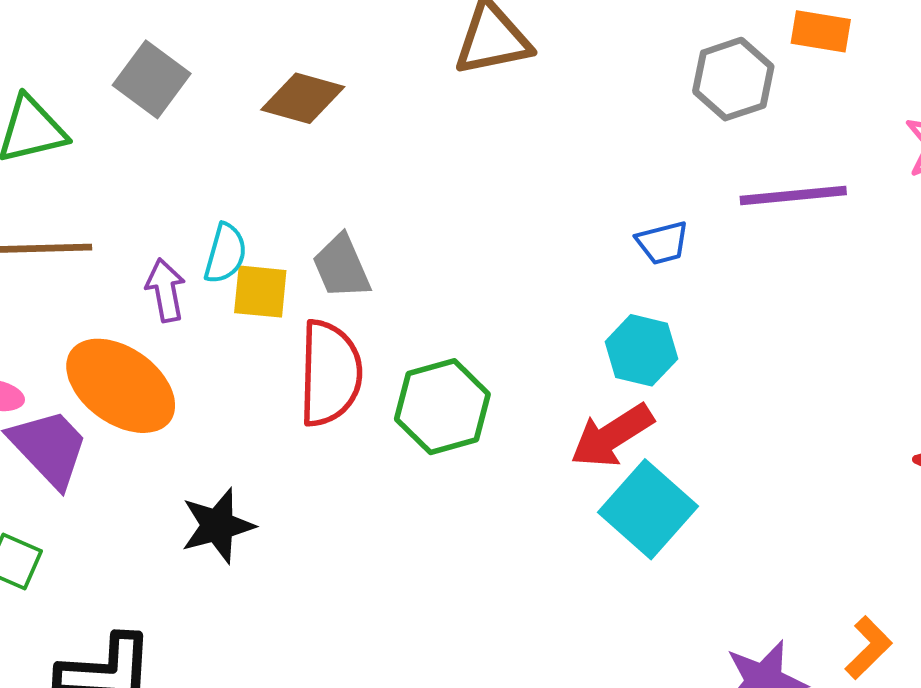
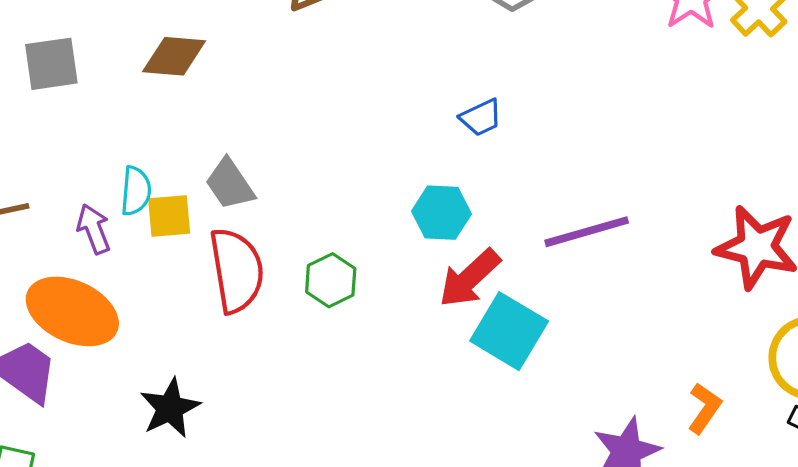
gray square: (152, 79) -> (51, 64), turned -34
purple line: (793, 196) -> (587, 232), moved
cyan hexagon: (641, 350) -> (441, 213), moved
green hexagon: (442, 407) -> (331, 280), size x0.7

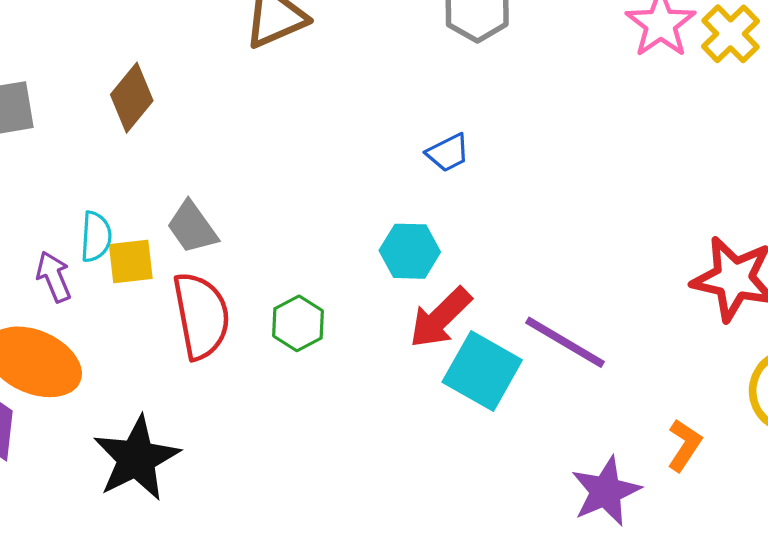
brown diamond: (174, 56) -> (132, 98), turned -54
purple line: (587, 232) -> (565, 342), moved, turned 48
black star: (170, 408) -> (136, 458), size x1.4

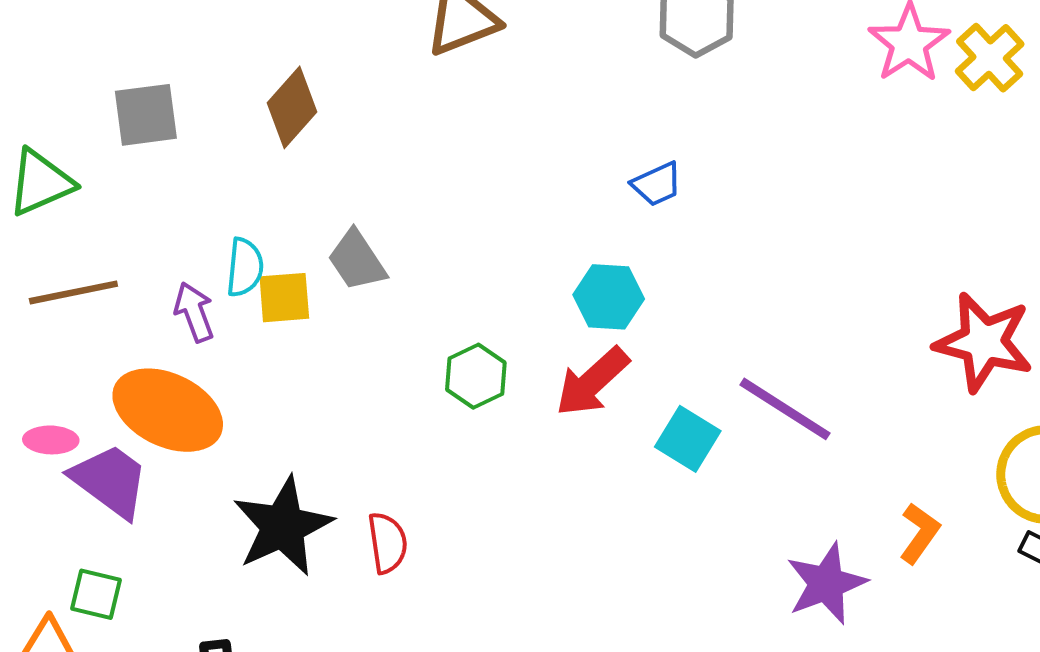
red semicircle: (201, 316) -> (387, 543), moved, size x0.6
red arrow: (440, 318) -> (592, 382), moved
cyan square: (482, 371) -> (688, 439), size x0.7

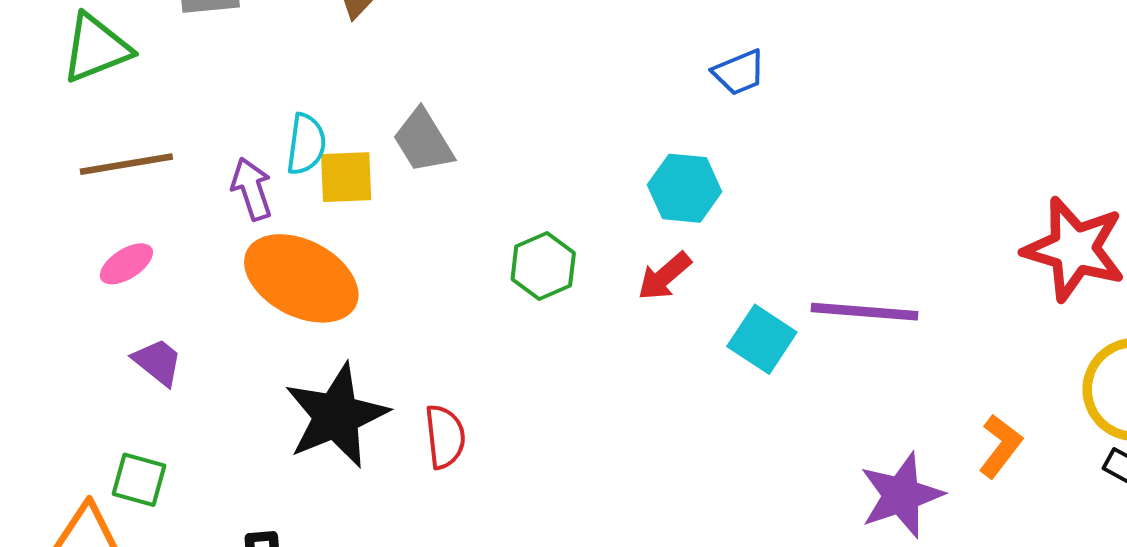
red arrow: (592, 382) -> (664, 276), size x0.7
purple line: (785, 409) -> (864, 312), turned -30
orange ellipse: (168, 410) -> (301, 278), moved
pink ellipse: (51, 440) -> (126, 264), moved, turned -36
purple trapezoid: (110, 481) -> (158, 362), size x0.6

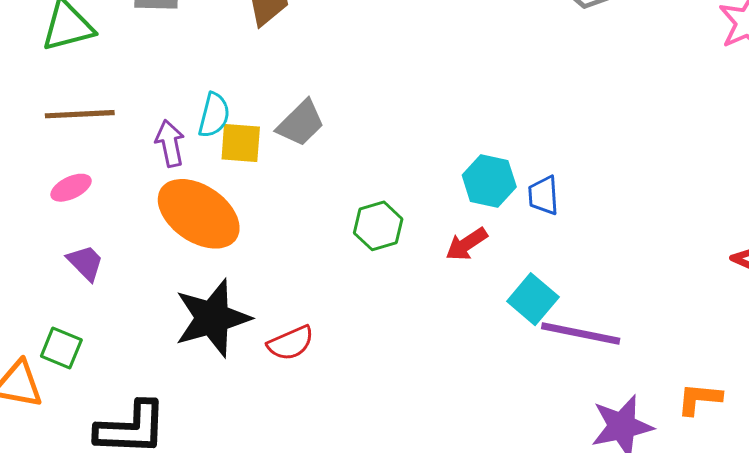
blue trapezoid: (739, 72) -> (543, 195), moved, turned 102
gray trapezoid: (423, 141) -> (301, 123), turned -110
purple line: (864, 312) -> (581, 334), moved
red semicircle: (445, 437) -> (291, 343), turned 66
orange L-shape: (1000, 446) -> (699, 399), turned -129

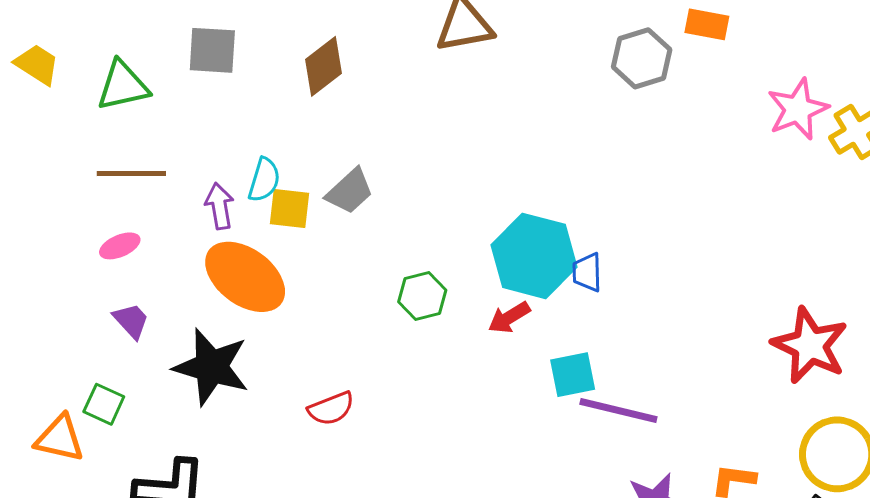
cyan hexagon: (489, 181) -> (534, 256), size x1.6
cyan square: (533, 299) -> (573, 375), turned 36
black star: (212, 318) -> (211, 367), moved, turned 30

